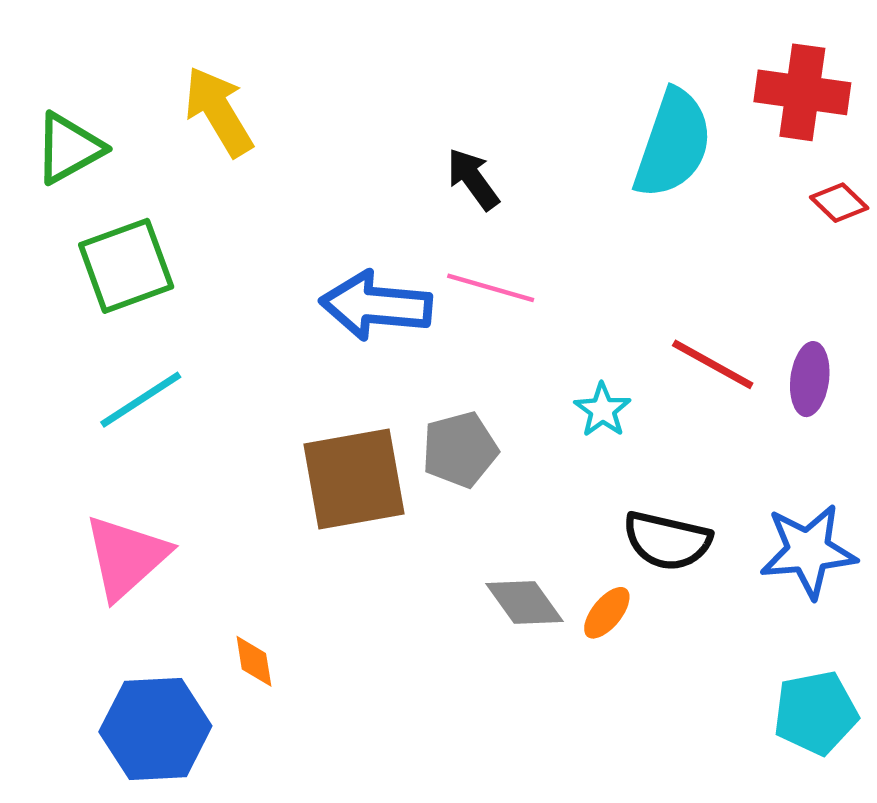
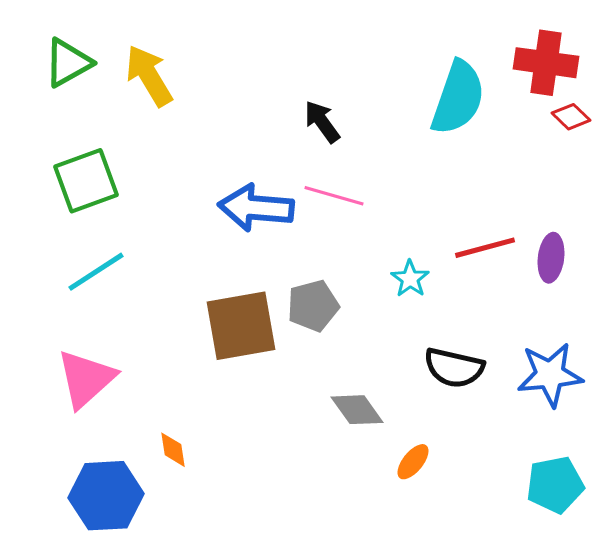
green triangle: (69, 148) -> (68, 63), moved
red diamond: (839, 203) -> (571, 117), moved
red line: (713, 364) -> (485, 248), turned -44
orange ellipse: (607, 613) -> (413, 462), moved

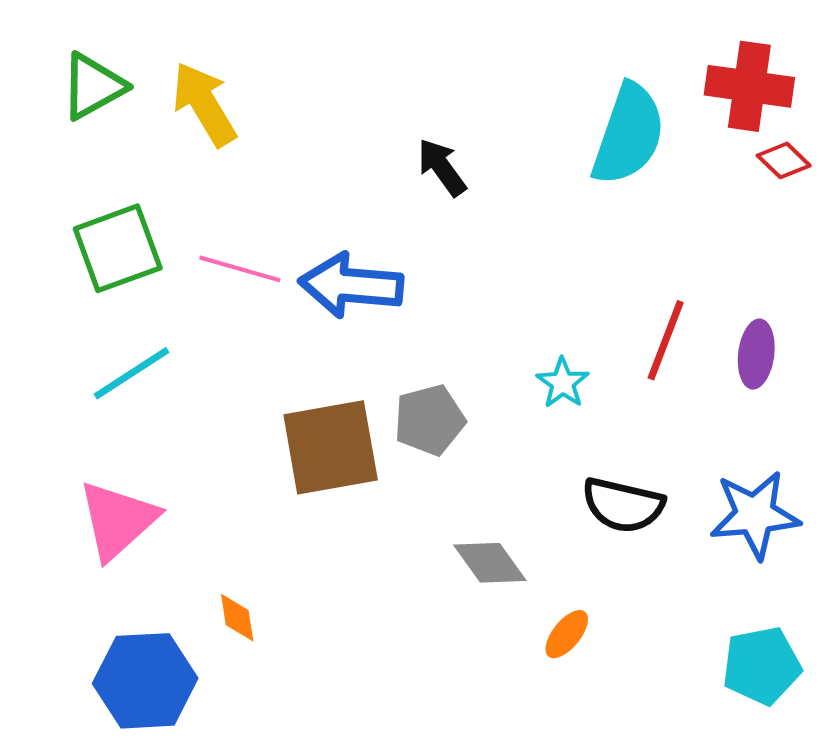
pink line: (334, 196) -> (240, 269), moved
red line: (485, 248) -> (666, 340), turned -54

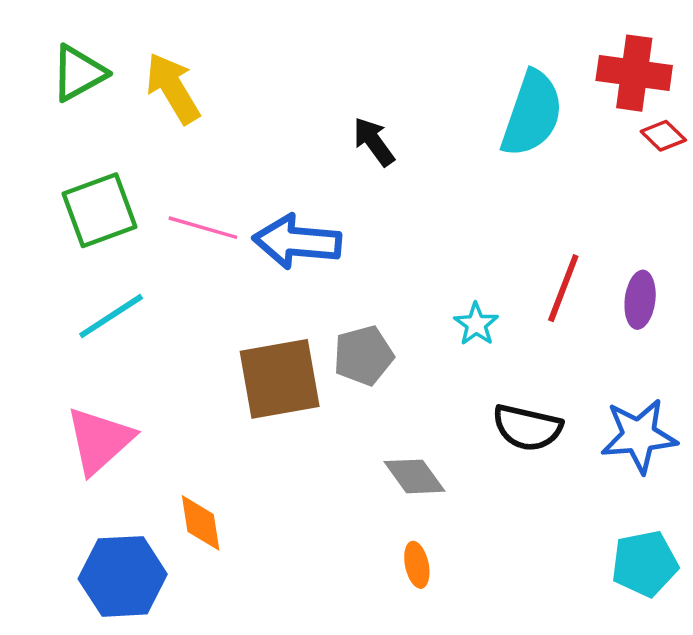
orange diamond: (237, 618) -> (201, 523), size x1.4
orange ellipse: (567, 634) -> (417, 565), moved, turned -51

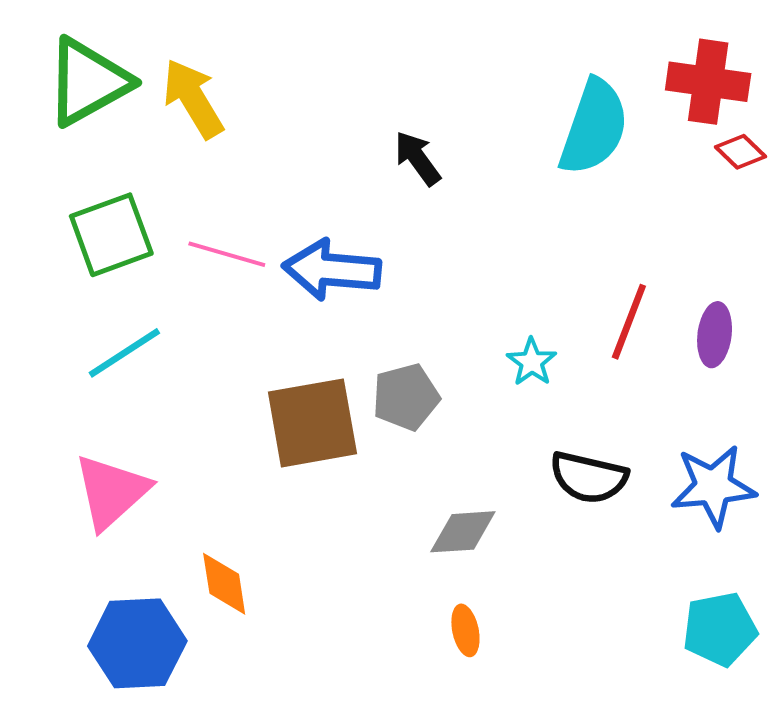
green triangle: (79, 73) -> (88, 82), size x1.4
gray diamond: (415, 476) -> (463, 532), turned -58

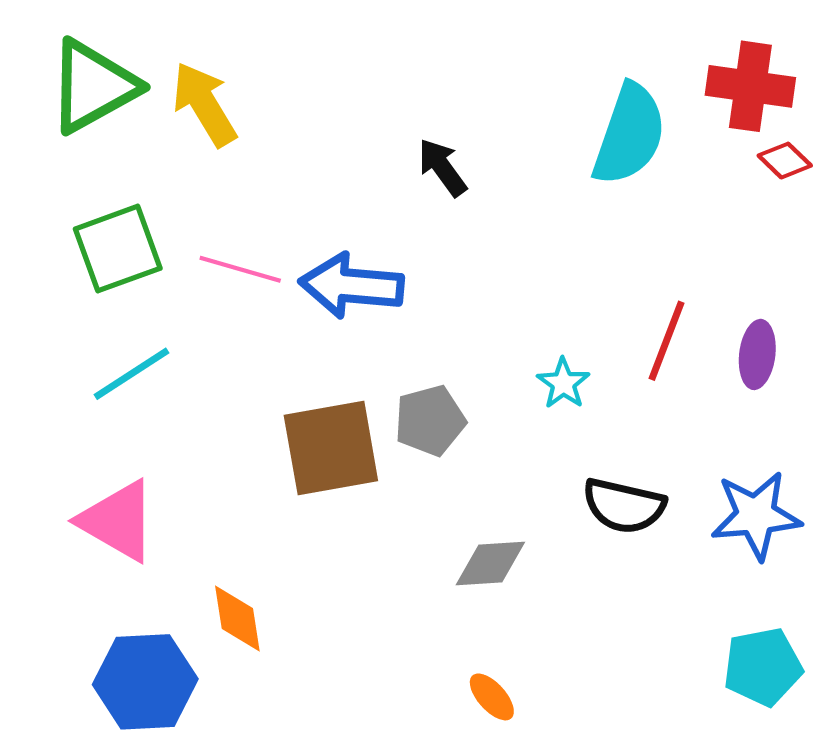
pink triangle: (111, 492) -> (118, 521), turned -48
orange ellipse: (465, 630) -> (492, 697), moved, turned -30

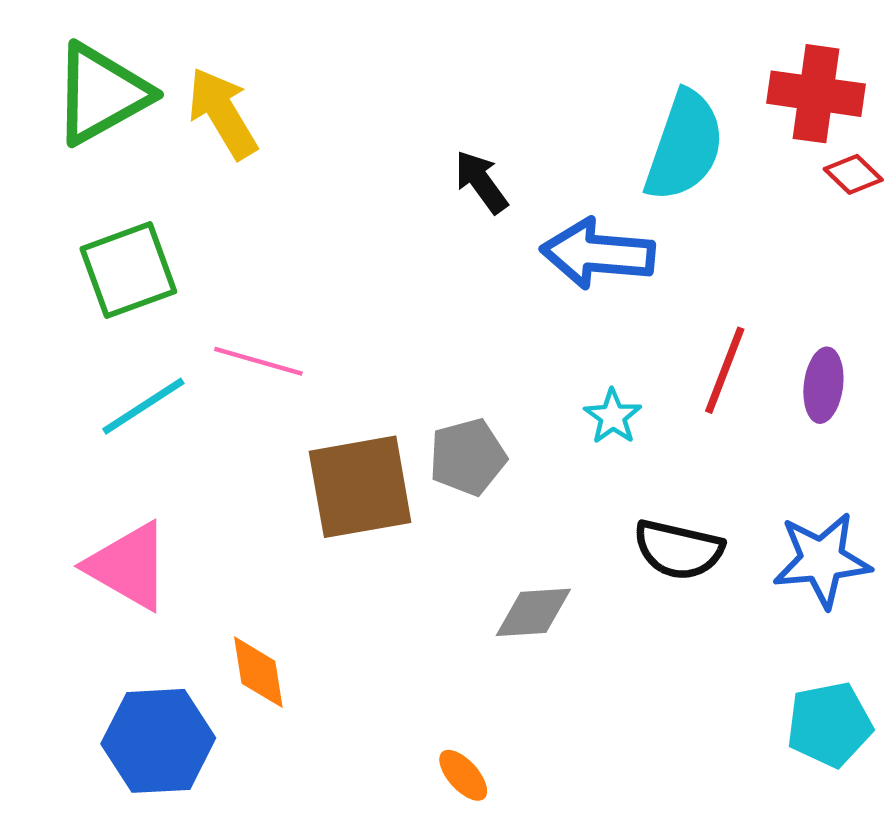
pink line: (240, 269) -> (258, 361), moved
blue arrow: (352, 286) -> (598, 254), moved
orange ellipse: (492, 697) -> (463, 775), moved

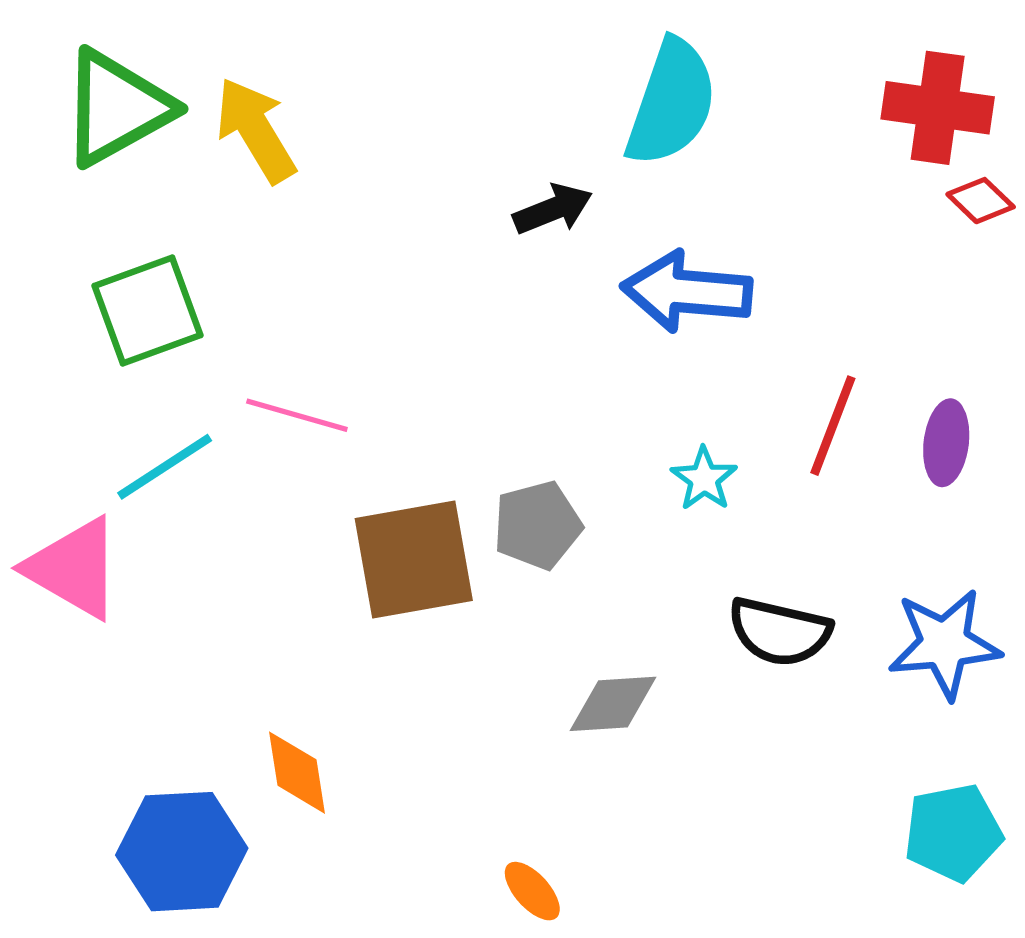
cyan semicircle: (684, 146) -> (671, 103), moved
black arrow: (481, 182) -> (553, 209), turned 104
pink triangle: (128, 566) -> (74, 568), moved

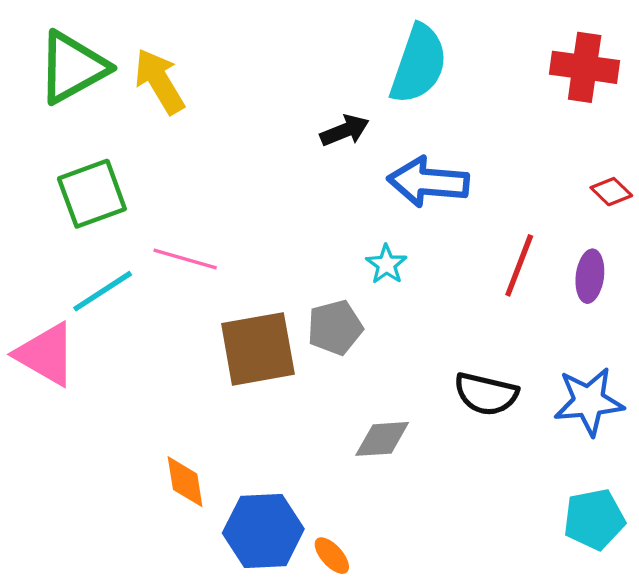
red diamond: (981, 201) -> (611, 192), moved
cyan star: (704, 479) -> (386, 264), moved
blue hexagon: (182, 852) -> (263, 531), moved

